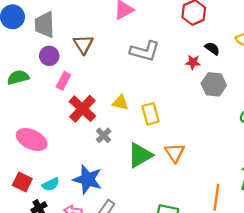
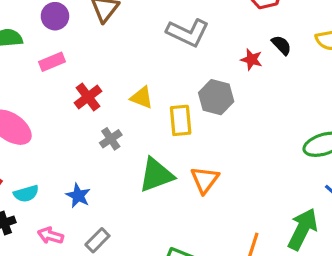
pink rectangle: (63, 81) -> (52, 62), moved, turned 30
gray hexagon: (214, 84) -> (216, 97), moved
red cross: (82, 109) -> (88, 97), size x0.7
blue star: (88, 179) -> (78, 196), size x0.6

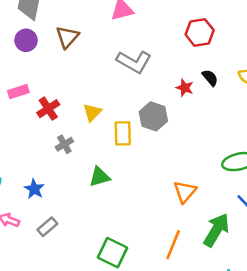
pink rectangle: (52, 62) -> (18, 92), moved
yellow triangle: (142, 98) -> (92, 112), turned 48
green triangle: (156, 175) -> (99, 177), size x0.7
orange triangle: (205, 180) -> (185, 192), moved

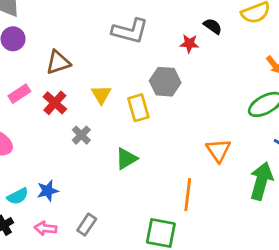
brown triangle: (67, 37) -> (58, 62), moved, turned 45
blue star: (34, 189) -> (48, 191), moved, turned -30
orange line: (173, 245) -> (188, 195), moved

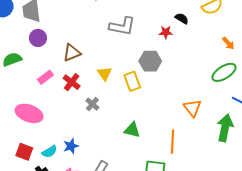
green triangle: (126, 159) -> (132, 130), moved, turned 48

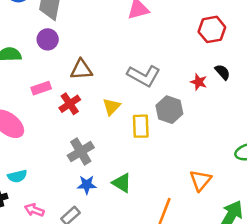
gray L-shape: (122, 26) -> (144, 76), moved
gray cross: (92, 104) -> (81, 151), moved, size x1.5
blue star: (71, 146) -> (87, 185), moved

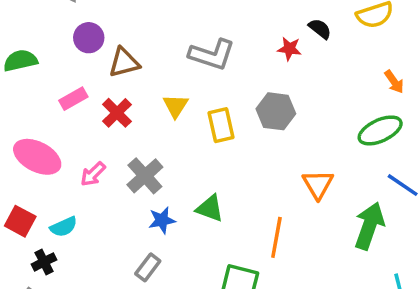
purple circle: (48, 39) -> (89, 38), moved
gray hexagon: (169, 110) -> (276, 111), moved
pink arrow: (34, 210) -> (93, 174), moved, turned -54

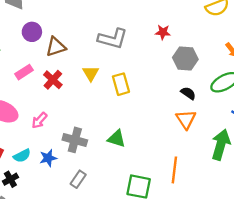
black semicircle: (320, 29) -> (188, 93), moved
gray hexagon: (276, 111) -> (185, 58), moved
gray cross: (145, 176) -> (75, 140), moved, turned -30
blue star: (162, 220) -> (48, 158), moved
orange line: (276, 237) -> (174, 170), moved

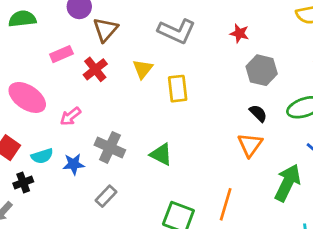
brown triangle: (56, 47) -> (105, 30), turned -40

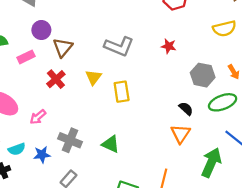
pink rectangle: (61, 54) -> (26, 57), moved
gray hexagon: (262, 70) -> (203, 75), moved

